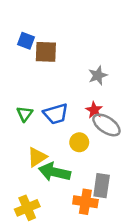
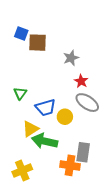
gray star: (98, 75) -> (71, 58), moved
red star: (94, 110) -> (81, 81), moved
blue trapezoid: (56, 114) -> (46, 108), moved

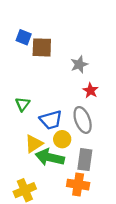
gray ellipse: (87, 103) -> (83, 120), moved, turned 35
yellow circle: (65, 117) -> (62, 139), moved
gray rectangle: (83, 152) -> (85, 160), moved

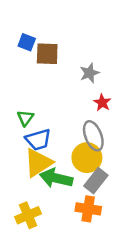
blue trapezoid: (51, 120) -> (38, 140), moved
yellow circle: (62, 139) -> (87, 158), moved, size x1.5
yellow triangle: (34, 144) -> (38, 163), size x1.4
gray rectangle: (85, 160) -> (96, 181), turned 30

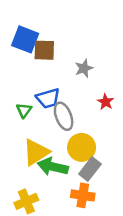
blue square: (27, 42) -> (25, 39), size x1.6
red star: (102, 102) -> (106, 102), moved
gray ellipse: (93, 136) -> (64, 116), moved
blue trapezoid: (38, 140) -> (48, 98), moved

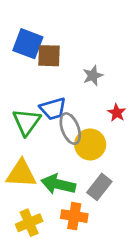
green triangle: (24, 110) -> (27, 122), size x1.6
yellow circle: (82, 147) -> (90, 144), moved
yellow triangle: (36, 152) -> (21, 174), moved, turned 36
orange cross: (83, 195) -> (74, 216), moved

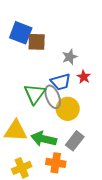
blue trapezoid: (53, 109) -> (61, 82), moved
red star: (117, 113) -> (84, 77), moved
green triangle: (27, 122) -> (35, 94), moved

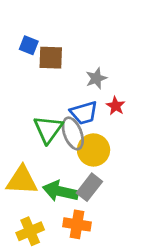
blue square: (21, 33) -> (29, 45), size x0.6
gray rectangle: (75, 141) -> (89, 187), moved

